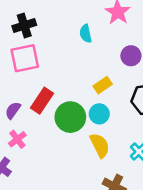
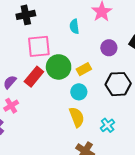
pink square: (25, 58) -> (39, 46), moved
green circle: (70, 117) -> (59, 67), moved

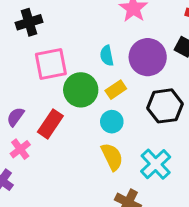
cyan semicircle: (74, 26) -> (107, 56), moved
purple circle: (109, 48) -> (148, 57), size x1.6
red rectangle: (34, 77) -> (50, 124), moved
cyan cross: (108, 125) -> (156, 164), size x1.5

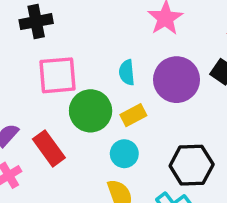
black hexagon: (165, 106) -> (192, 165), moved
red rectangle: (50, 124) -> (49, 148), turned -76

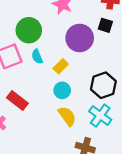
cyan semicircle: (127, 73) -> (37, 57), moved
green circle: (91, 111) -> (29, 30), moved

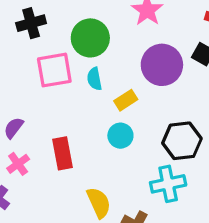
red rectangle: (17, 100) -> (63, 153), moved, turned 30
yellow semicircle: (67, 116) -> (99, 203), moved
cyan cross: (100, 116) -> (168, 184), turned 30

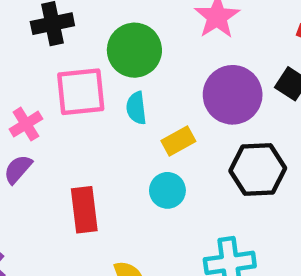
black hexagon: (182, 141) -> (258, 169), moved
pink cross: (18, 164) -> (26, 124), moved

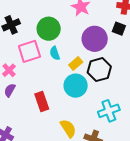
black hexagon: (258, 169) -> (99, 70), moved
cyan circle: (167, 190) -> (76, 86), size x1.5

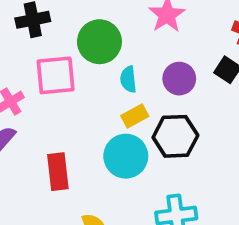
purple circle: (95, 39) -> (179, 79), size x0.7
cyan semicircle: (55, 53) -> (128, 79), moved

